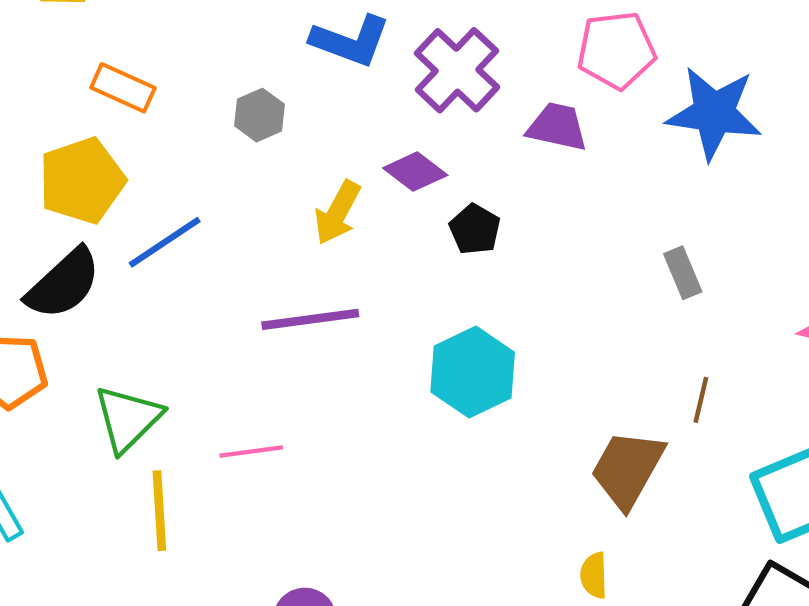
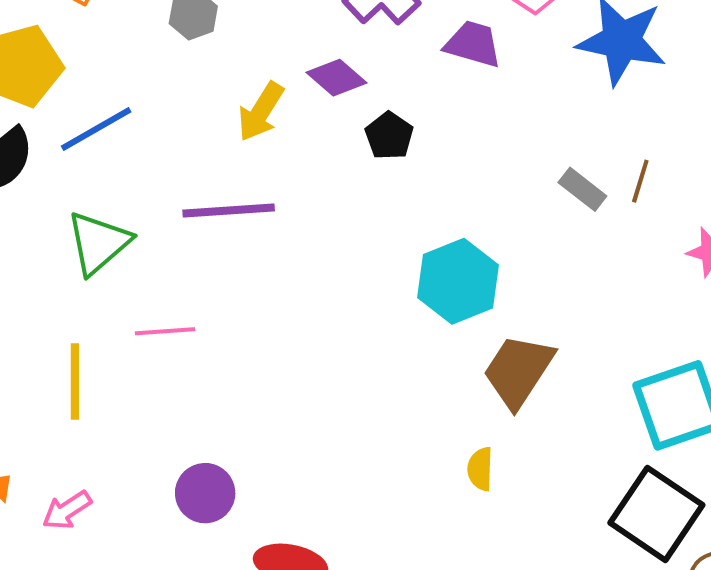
gray rectangle: (683, 273) -> (582, 189), turned -33
cyan hexagon: (473, 372) -> (458, 281), moved
brown line: (701, 400) -> (640, 181), moved
green triangle: (128, 419) -> (98, 243), moved

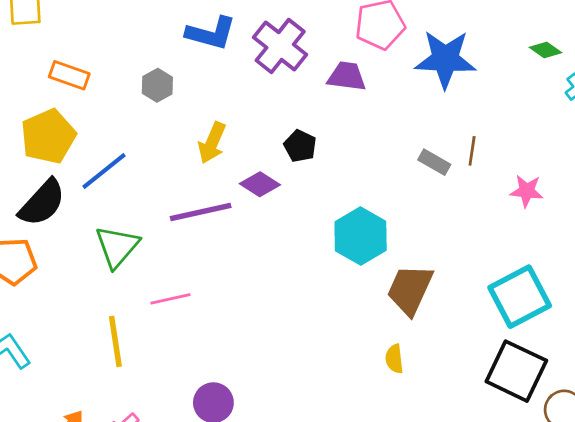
purple diamond: (337, 78) -> (260, 184), moved

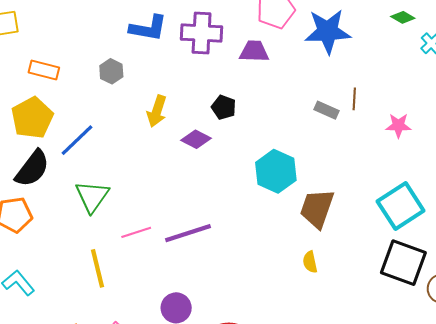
purple cross: (280, 46) -> (202, 33), turned -30
purple line: (201, 212) -> (188, 233), moved

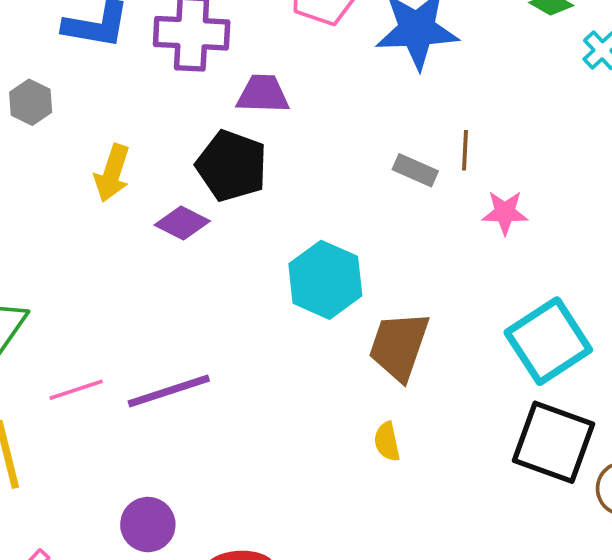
purple trapezoid: (254, 51) -> (263, 94), moved
black pentagon: (224, 107) -> (232, 166), size x1.6
pink star: (398, 125) -> (505, 212), moved

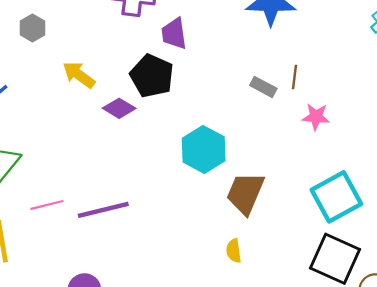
purple trapezoid: (263, 94) -> (174, 34), turned -104
yellow arrow: (112, 173) -> (79, 75), turned 104

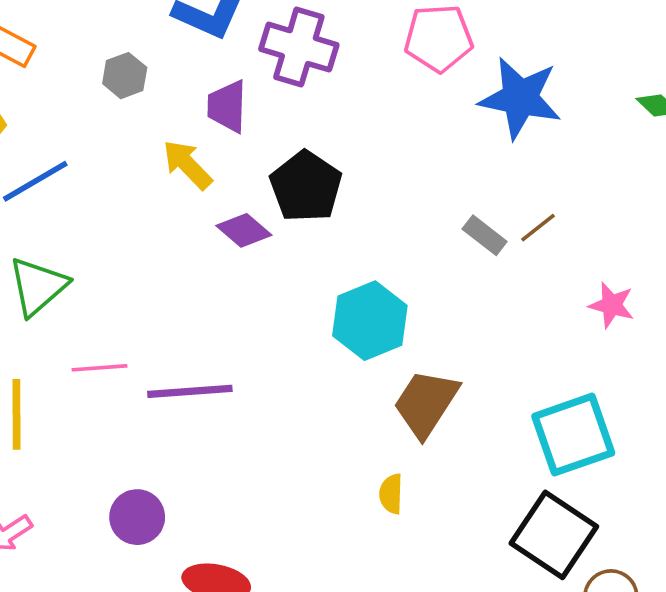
purple trapezoid: (174, 34) -> (227, 106), moved
brown line: (294, 77) -> (538, 228), turned 35
pink star: (316, 117) -> (612, 305), moved

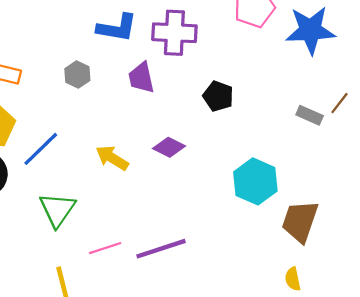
yellow arrow: (187, 165) -> (112, 158), moved
black pentagon: (306, 186) -> (218, 96), moved, size x0.7

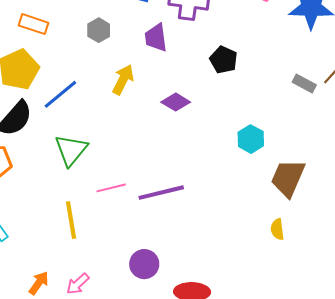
yellow arrow: (112, 158) -> (123, 80), moved, turned 80
cyan hexagon: (255, 181) -> (251, 139), size x0.7

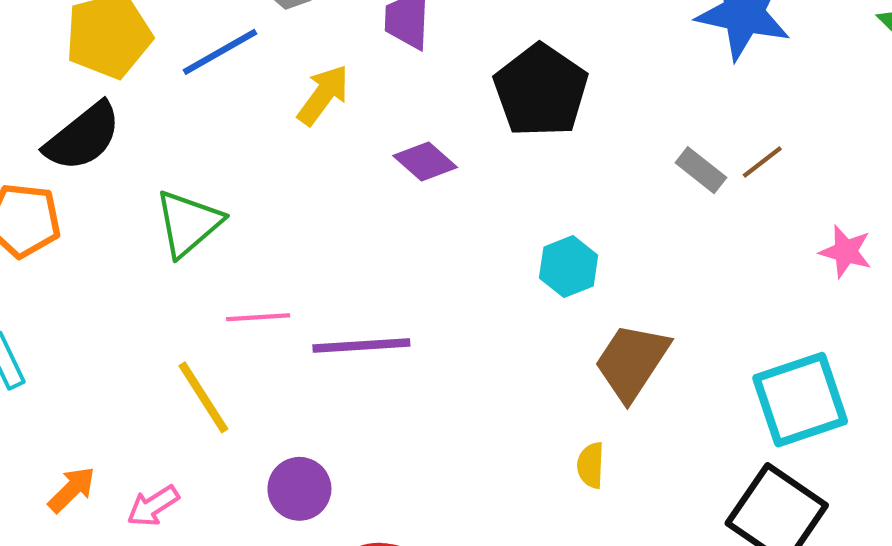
black pentagon: (224, 60) -> (541, 91), size x1.6
blue line: (60, 94) -> (220, 52), moved
yellow line: (71, 220) -> (203, 397), moved, turned -33

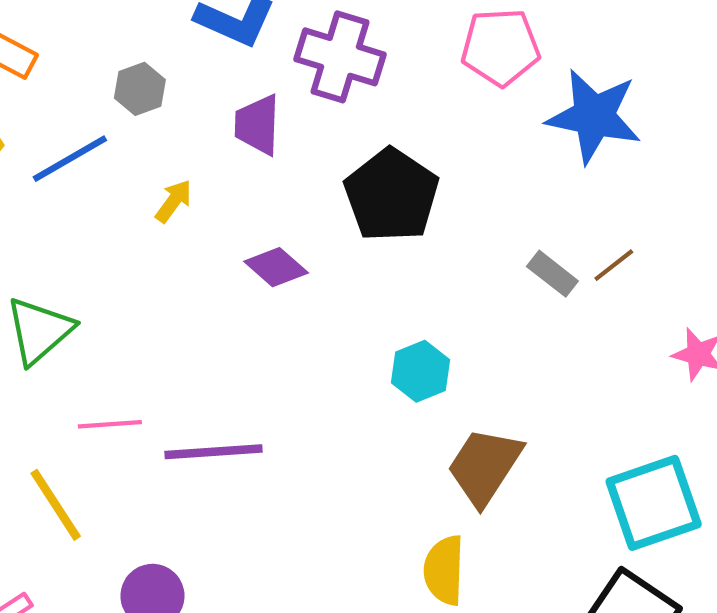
yellow arrow: (323, 95) -> (174, 201), size x0.7
yellow semicircle: (591, 465) -> (444, 570), size x1.5

